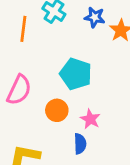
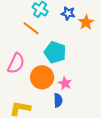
orange line: (23, 29) -> (31, 28), moved, turned -60
orange circle: (57, 110) -> (42, 77), size x1.5

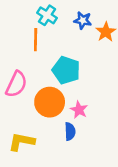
orange line: (31, 28) -> (36, 40), turned 54

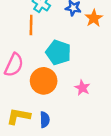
pink star: (79, 110) -> (82, 88), moved
blue semicircle: (70, 131) -> (45, 120), moved

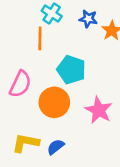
pink star: (82, 88) -> (99, 110), size x1.5
blue semicircle: (45, 120) -> (56, 147), turned -126

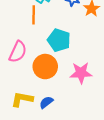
pink star: (99, 110) -> (81, 73), turned -30

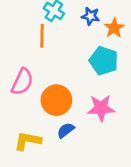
cyan pentagon: (59, 40) -> (104, 61), moved
blue semicircle: (46, 102) -> (66, 130), moved

